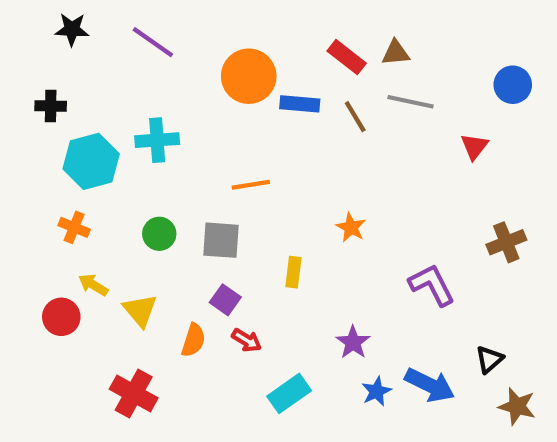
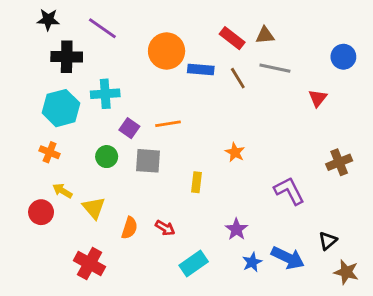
black cross: (51, 106) -> (67, 57), moved, size x1.5
purple square: (225, 300) -> (129, 128), moved

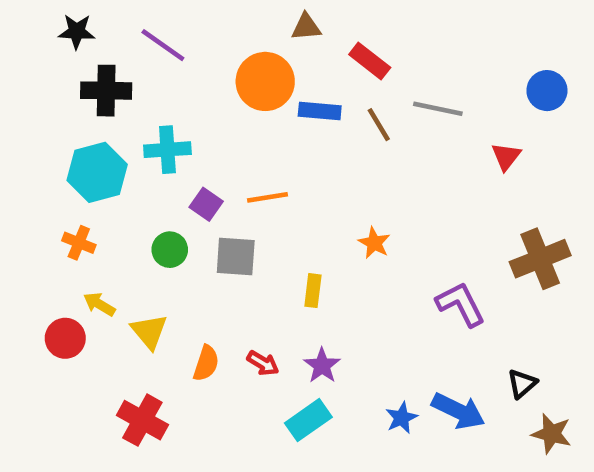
brown triangle: (265, 35) -> (306, 27), moved
brown cross: (339, 162) -> (540, 259), size x1.4
purple star: (236, 229) -> (322, 366), moved

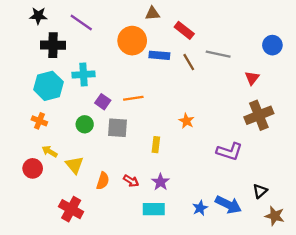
brown cross: (540, 259) -> (259, 115), moved
purple L-shape: (461, 304) -> (229, 151), turned 135
cyan rectangle: (308, 420) -> (154, 209), turned 35

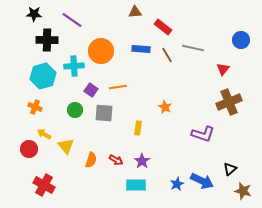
orange circle: (132, 41) -> (101, 51), moved
red cross: (71, 209) -> (44, 185), moved

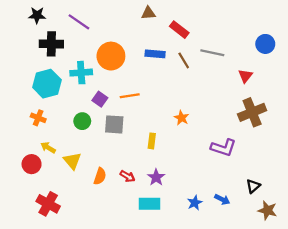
blue arrow: (202, 181) -> (222, 199), size x0.6

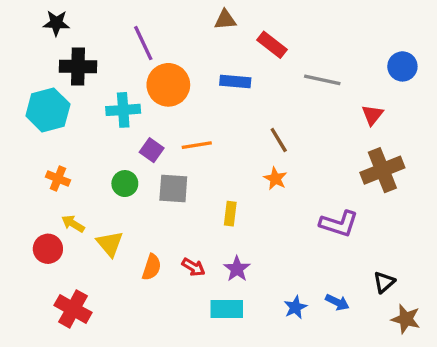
purple line: (79, 22) -> (143, 43), moved, turned 30
brown line: (184, 60) -> (279, 140), moved
cyan hexagon: (47, 84) -> (48, 110), moved

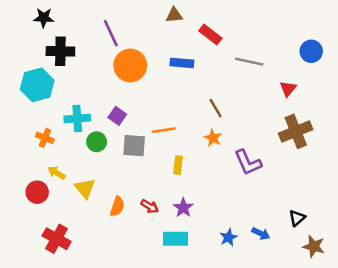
cyan cross: (123, 110) -> (77, 118), moved
orange line: (197, 145) -> (164, 130), moved
purple L-shape: (339, 224) -> (248, 162), moved, turned 48

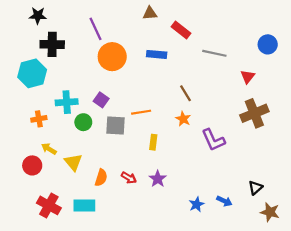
orange cross: (45, 138) -> (39, 119), turned -32
cyan rectangle: (175, 239) -> (84, 205), moved

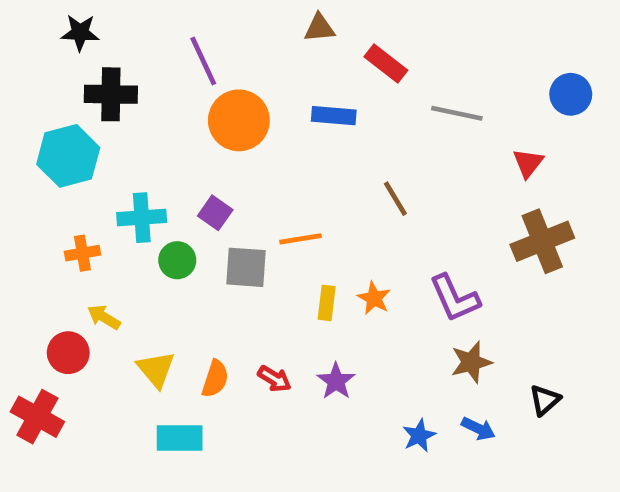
orange star: (183, 119) -> (374, 298), moved
yellow triangle: (73, 162) -> (156, 369), moved
red cross: (49, 205) -> (37, 417), moved
brown star: (270, 212) -> (471, 362), moved, turned -30

